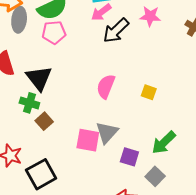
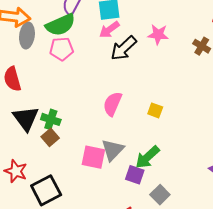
black triangle: (39, 78) -> (26, 119), moved
green cross: (29, 103) -> (51, 119), moved
green arrow: (164, 143) -> (147, 157), moved

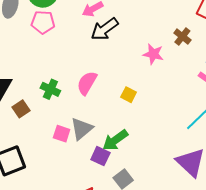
pink star: (158, 35) -> (153, 54), moved
green cross: (51, 119) -> (50, 89), moved
pink square: (93, 157) -> (62, 134), size x0.7

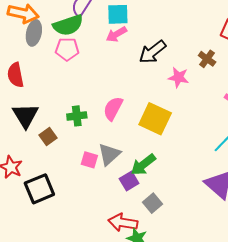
black arrow: (105, 29) -> (152, 52), moved
green cross: (50, 89) -> (77, 116), turned -30
yellow square: (129, 95) -> (155, 119), size x2.0
purple square: (100, 156) -> (129, 181), turned 36

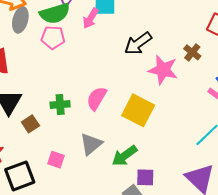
pink arrow: (116, 34) -> (91, 18), moved, turned -30
pink star: (178, 77) -> (163, 70), size x1.4
pink square: (89, 160) -> (56, 160), moved
purple square: (129, 181) -> (145, 177), moved, turned 30

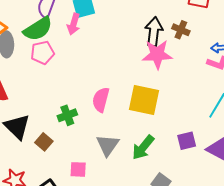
black arrow: (138, 43) -> (154, 32), moved, turned 148
purple square: (145, 177) -> (187, 141), moved

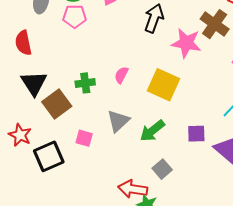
brown cross: (181, 30) -> (215, 24), size x1.6
black arrow: (154, 32) -> (154, 18), moved
pink semicircle: (101, 100) -> (121, 75), size x0.7
brown square: (44, 142) -> (57, 104), size x1.6

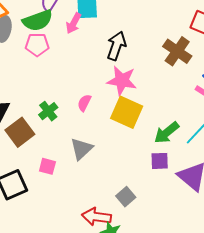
pink star: (186, 43) -> (122, 81), moved
green cross: (85, 83) -> (48, 111), turned -30
green arrow: (152, 131) -> (167, 133), moved

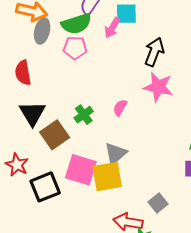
yellow square: (127, 112) -> (107, 177), moved, turned -36
pink square: (47, 166) -> (81, 170), size x1.8

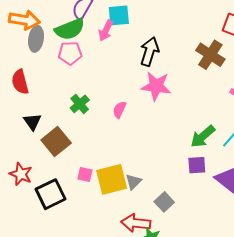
black triangle: (32, 113) -> (32, 122), size x0.7
green cross: (84, 115) -> (80, 104), moved
gray triangle: (116, 154) -> (134, 182), moved, size x0.7
pink square: (81, 170) -> (85, 174), size x0.5

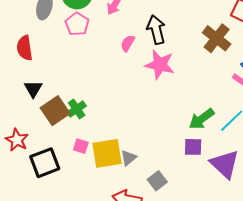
black arrow: (149, 52) -> (156, 30), turned -36
pink pentagon: (70, 53) -> (77, 24), turned 30
green cross: (80, 104) -> (77, 109), moved
pink semicircle: (119, 110) -> (128, 43), moved

